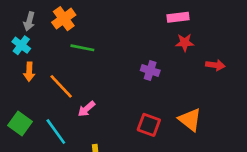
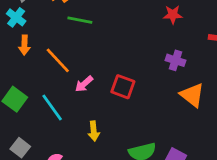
red star: (185, 43) -> (173, 15), moved
purple cross: (150, 70) -> (176, 60), moved
red square: (149, 125) -> (123, 87), moved

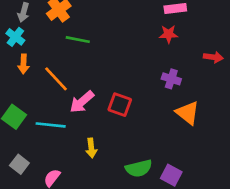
pink arrow: (84, 84) -> (82, 102), size x1.4
cyan line: (52, 108) -> (51, 125), turned -48

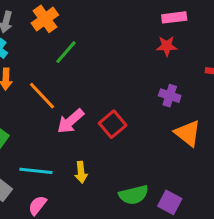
green line: (78, 40) -> (66, 52), turned -60
red square: (120, 105) -> (113, 124), turned 30
cyan line: (51, 125) -> (36, 171), moved

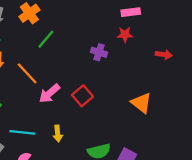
purple cross: (170, 96) -> (99, 52), moved

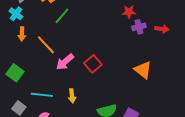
purple cross: (99, 52) -> (139, 27), moved, turned -32

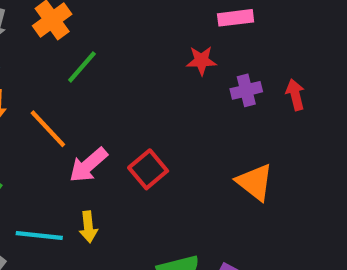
red star: (129, 12) -> (201, 61), moved
red arrow: (162, 29) -> (295, 95), turned -112
yellow arrow: (72, 96) -> (88, 227), moved

